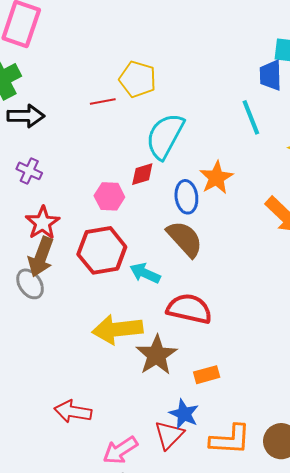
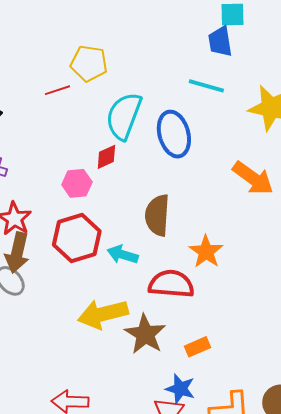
cyan line: (251, 117) -> (206, 86), turned -45
orange star: (216, 178) -> (206, 252), moved
blue ellipse: (186, 197) -> (174, 134), moved, size x1.4
brown semicircle: (185, 239) -> (157, 215), turned -126

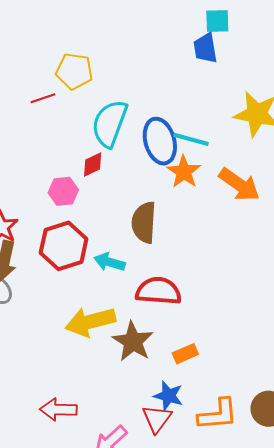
cyan line: (206, 86) -> (191, 139), moved
orange star: (206, 252) -> (184, 172), moved

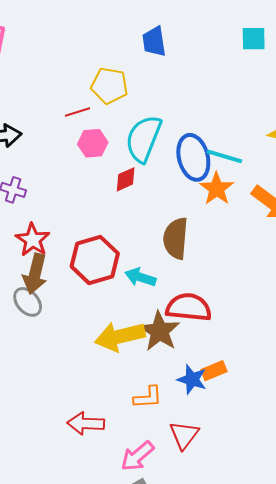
blue trapezoid: (205, 48) -> (154, 41), moved
pink hexagon: (63, 191) -> (93, 143), moved
brown star: (133, 341) -> (159, 331), moved
blue star: (168, 396) -> (192, 379), moved
orange L-shape: (218, 414) -> (148, 397), moved, size x0.7

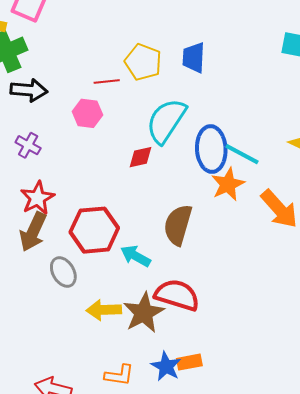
blue trapezoid: (154, 41) -> (194, 58), moved
pink hexagon: (93, 143) -> (87, 113), moved
gray ellipse: (28, 302) -> (63, 272), moved
yellow arrow: (120, 336) -> (104, 310), size x0.7

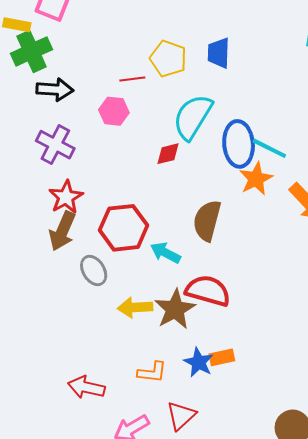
purple cross: (28, 145) -> (55, 145), size x1.5

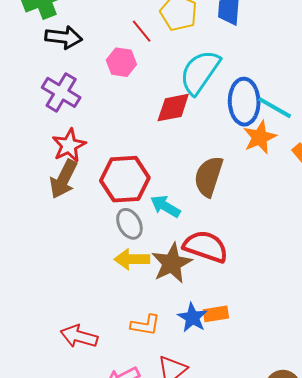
red line: (132, 79) -> (142, 31), turned 55
red diamond: (168, 154) -> (173, 108), size x1.4
gray ellipse: (94, 270) -> (129, 224), moved

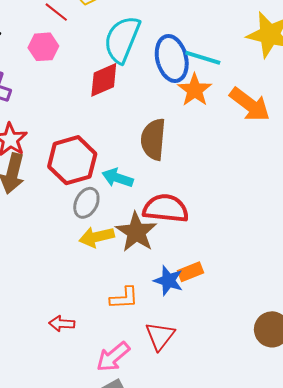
gray ellipse: (129, 224) -> (86, 203), turned 68
red arrow: (79, 336) -> (62, 324), size x0.7

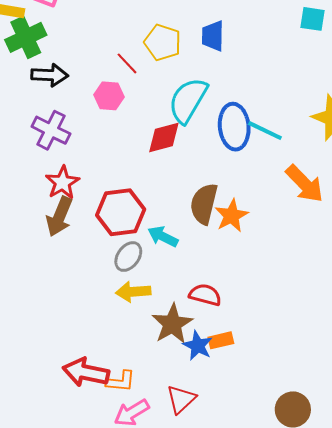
orange star: (195, 90) -> (232, 216), moved
red semicircle: (166, 208) -> (205, 295), moved, size x0.7
brown star: (136, 232) -> (172, 324), moved
orange L-shape: (124, 298) -> (121, 381), moved
red arrow: (62, 324) -> (86, 372), size x1.8

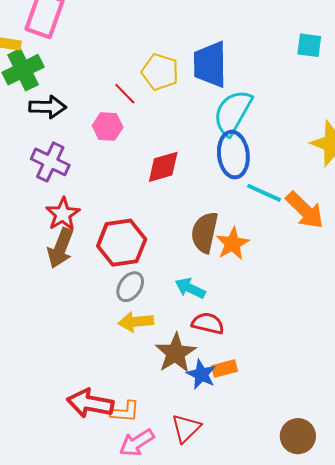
blue trapezoid: (213, 36) -> (210, 64), size x1.5
cyan semicircle: (188, 100) -> (233, 113), moved
cyan line: (265, 131) -> (264, 193), moved
cyan arrow: (163, 237) -> (190, 288), moved

